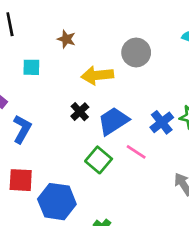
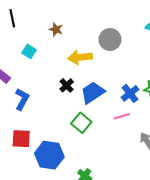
cyan square: (31, 67) -> (29, 51), turned 32
pink line: (136, 152) -> (122, 116), moved, turned -49

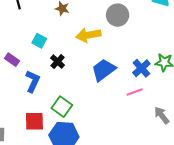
cyan square: (29, 51) -> (39, 41), moved
black cross: (67, 85) -> (58, 62), moved
green square: (81, 123) -> (62, 107), moved

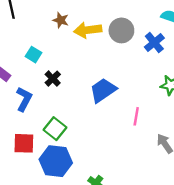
yellow arrow: (88, 35) -> (88, 30), moved
blue cross: (141, 68) -> (154, 43), moved
pink line: (135, 92) -> (136, 116), turned -63

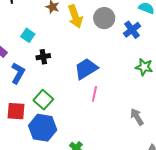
yellow arrow: (88, 30) -> (75, 16), turned -105
black cross: (53, 79) -> (43, 57), turned 32
pink line: (136, 116) -> (94, 94), moved

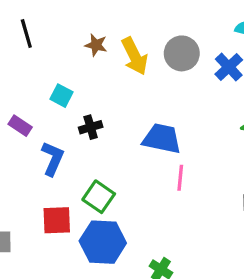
blue trapezoid: (86, 69) -> (162, 139), turned 50

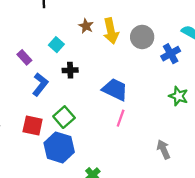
brown star: (96, 45) -> (86, 26), moved

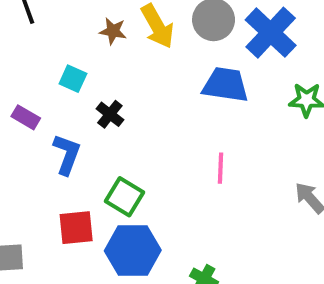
blue cross: (171, 54) -> (271, 33), size x1.5
black cross: (70, 70) -> (110, 114), turned -32
blue trapezoid: (115, 89) -> (225, 85), moved

